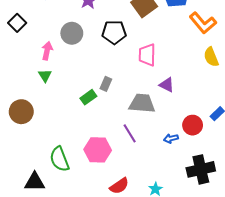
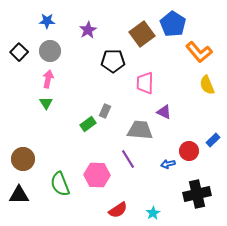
gray circle: (72, 33) -> (50, 51), moved
brown circle: (21, 112) -> (23, 159), moved
black triangle: (35, 182) -> (19, 195), moved

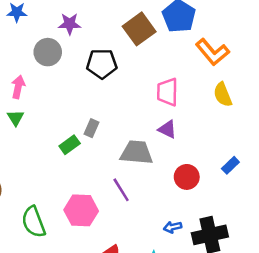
purple star: (88, 30) -> (70, 24), turned 30
gray circle: (50, 51) -> (48, 52), moved
pink trapezoid: (145, 83) -> (167, 92), moved
red circle: (189, 151) -> (187, 177), moved
blue arrow: (168, 164) -> (173, 227), moved

